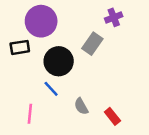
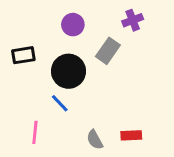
purple circle: (41, 21) -> (73, 25), moved, size x0.6
gray semicircle: (81, 106) -> (95, 140), moved
red rectangle: (112, 116) -> (131, 135), turned -54

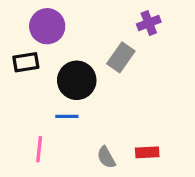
purple circle: (73, 25) -> (47, 26), moved, size x1.4
blue line: (60, 103) -> (67, 116), turned -48

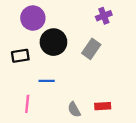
gray rectangle: (121, 57) -> (91, 49), moved
black rectangle: (26, 62) -> (20, 56), moved
black circle: (77, 80) -> (53, 42), moved

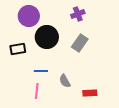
purple cross: (104, 16) -> (78, 14), moved
pink line: (27, 104) -> (37, 91), moved
gray semicircle: (74, 110) -> (65, 81), moved

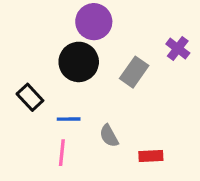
purple cross: (78, 14) -> (178, 49), moved, turned -32
purple circle: (29, 16) -> (94, 22), moved
black rectangle: (18, 49) -> (30, 97), moved, turned 56

